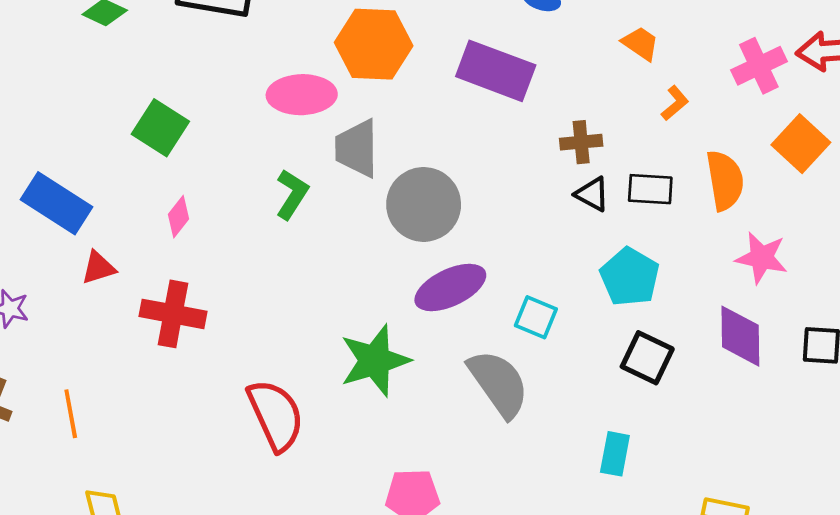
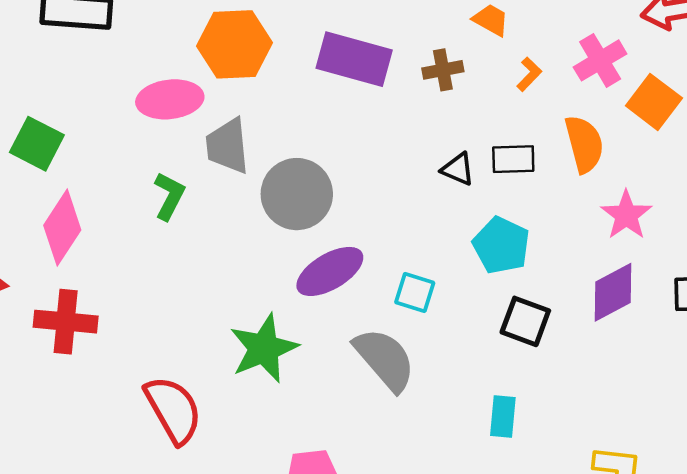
pink cross: (759, 66) -> (600, 60), moved
brown cross: (581, 142) -> (443, 70), moved
pink diamond: (178, 217) -> (62, 228), size x1.8
pink star: (762, 258) -> (626, 215), turned 30
purple diamond: (740, 336) -> (613, 292), turned 68

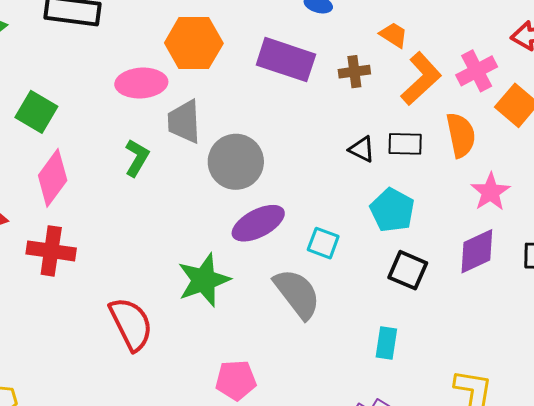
orange L-shape: (529, 74) -> (421, 79), size x2.0

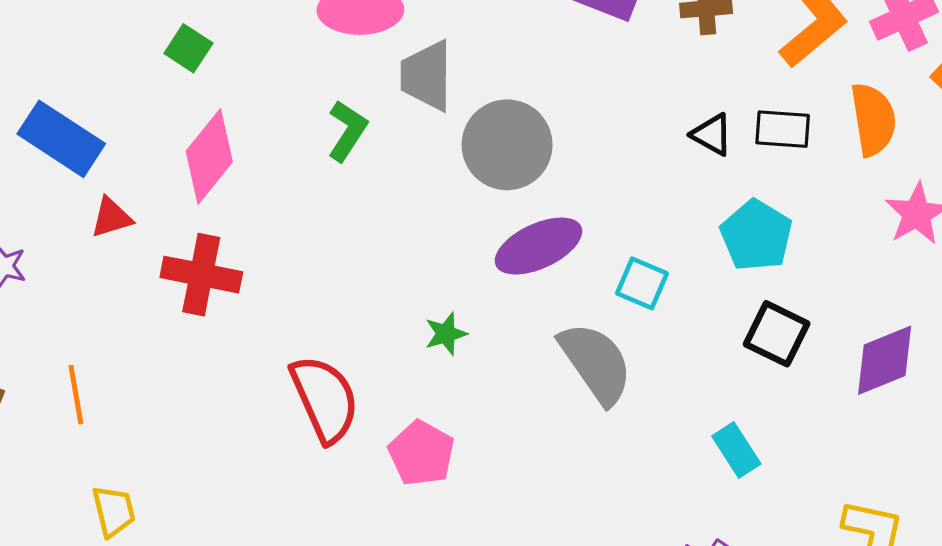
green square: (36, 112) -> (188, 48), size x0.7
purple diamond: (477, 251) -> (885, 360), moved
green star: (204, 280) -> (446, 334), size x0.5
cyan rectangle: (386, 343) -> (736, 450), turned -44
pink pentagon: (236, 380) -> (421, 453), moved, turned 30

